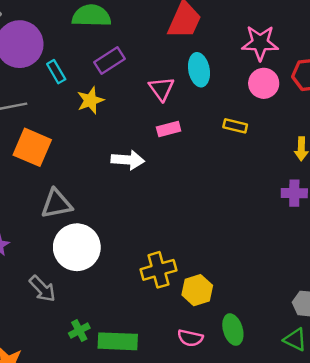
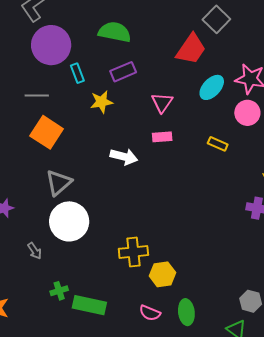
cyan ellipse: (199, 70) -> (212, 87), moved, turned 44
gray triangle: (56, 204) -> (59, 183), turned -40
gray arrow: (42, 289) -> (35, 251), size x0.7

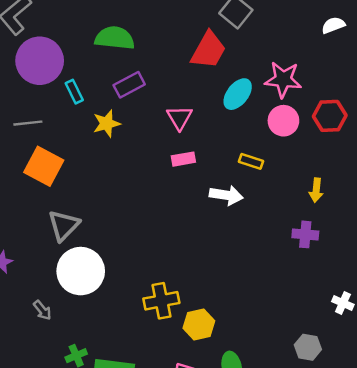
white arrow: (124, 157) -> (226, 195), moved

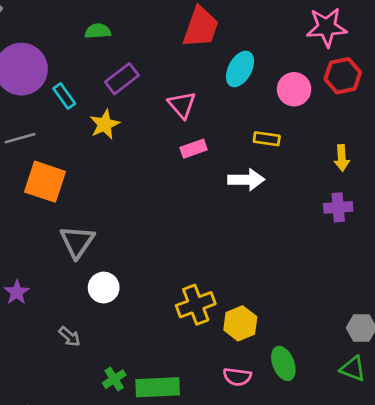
green semicircle: (115, 38) -> (98, 31), size x0.6
pink star: (283, 80) -> (327, 27), moved
white circle: (81, 271) -> (104, 288), size x0.6

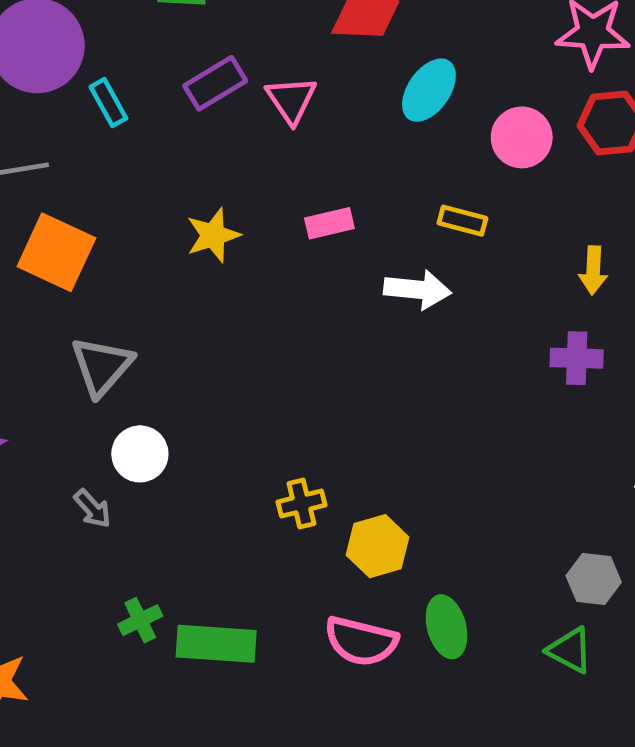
pink triangle: (182, 105) -> (291, 100), moved
yellow star: (105, 124) -> (213, 235), moved
yellow cross: (196, 305) -> (301, 503), size x0.7
gray arrow: (70, 337) -> (93, 509), moved
pink semicircle: (237, 377) -> (361, 641), size x1.4

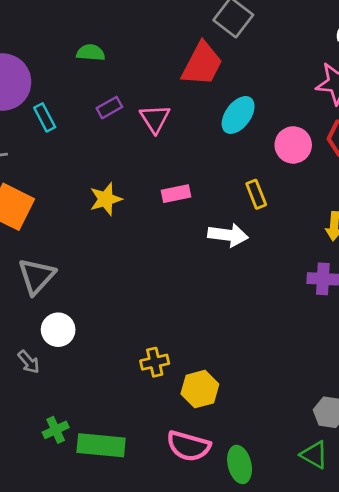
purple rectangle: (215, 83) -> (109, 108), size x0.7
yellow rectangle: (462, 221) -> (256, 194), turned 52
green ellipse: (447, 627) -> (240, 464), moved

